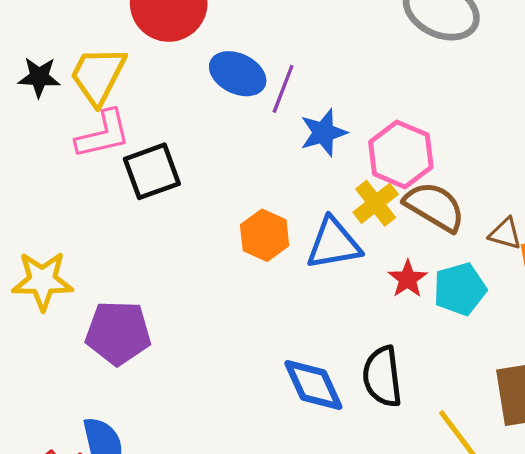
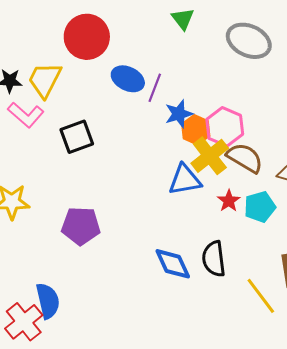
pink L-shape: (103, 134) -> (26, 115), moved, turned 54
yellow cross: (376, 203) -> (210, 156), size x1.4
orange hexagon: (265, 235) -> (196, 130), moved
purple pentagon: (118, 333) -> (81, 226), moved

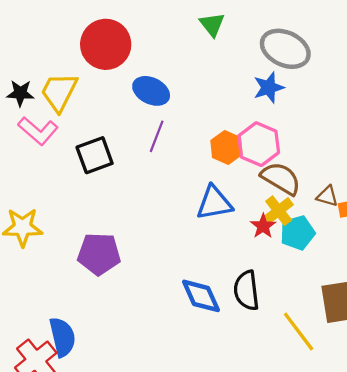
purple line: (155, 88) -> (157, 136), moved
blue star: (179, 114) -> (269, 88), moved
yellow cross: (210, 156) -> (279, 211), moved, size x0.7

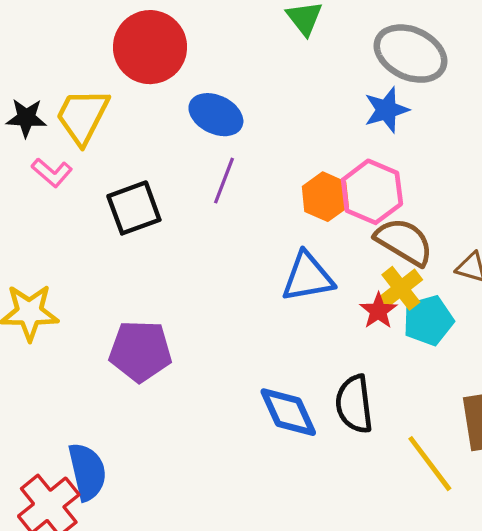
pink L-shape: (38, 131) -> (52, 173), size x0.7

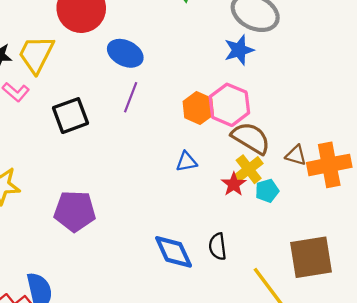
blue triangle: (308, 277) -> (186, 162), size x0.6
cyan pentagon: (428, 320) -> (267, 191), size x0.7
black semicircle: (354, 404) -> (218, 247), size x0.7

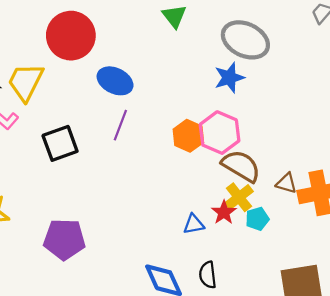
blue triangle: (186, 162) -> (194, 224), moved

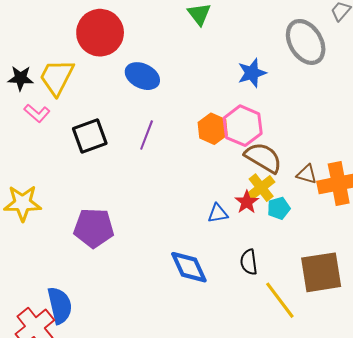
gray ellipse: (245, 40) -> (306, 42), moved, turned 33
purple line: (120, 125) -> (147, 135), moved
black semicircle: (208, 275) -> (249, 262), moved

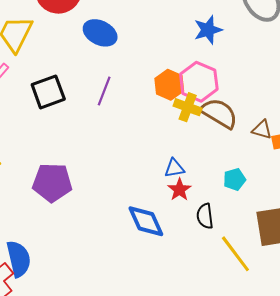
yellow cross: (261, 188) -> (188, 107), moved, turned -32
red star: (247, 202) -> (179, 190), moved
cyan pentagon: (279, 208) -> (234, 179), moved

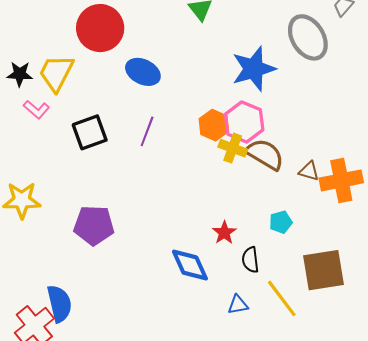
blue star: (208, 30) -> (254, 69), size x1.5
blue triangle: (174, 168) -> (238, 305), moved

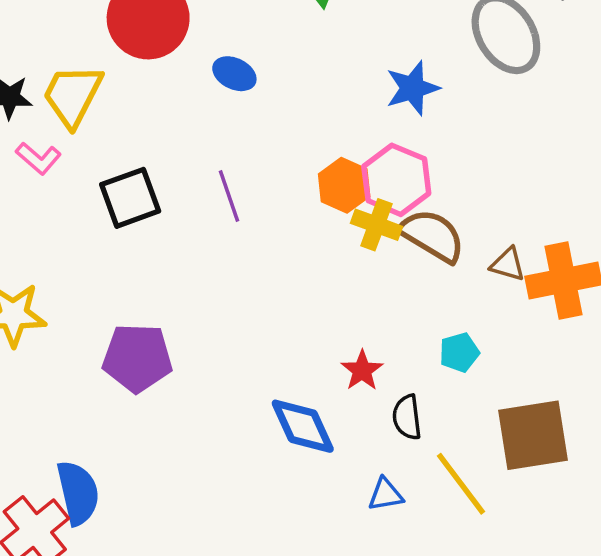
blue star: (254, 69) -> (412, 88), size x0.7
blue ellipse: (143, 72) -> (234, 74), moved, size x0.7
purple line: (147, 131) -> (229, 196), turned -40

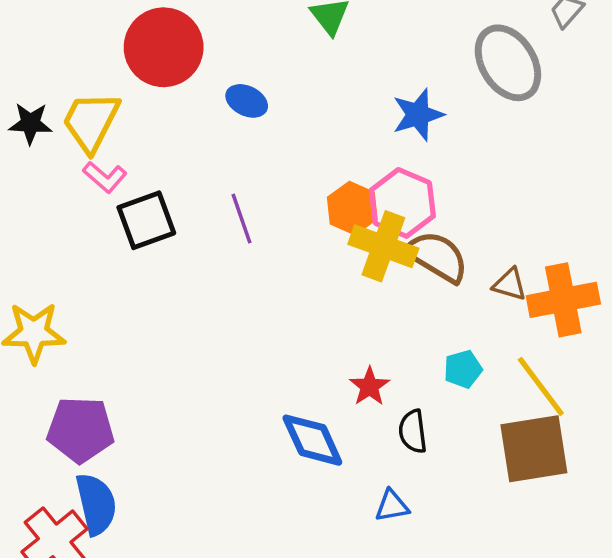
pink L-shape: (38, 158) -> (105, 177), moved
yellow cross: (376, 225) -> (383, 246), size x1.4
purple pentagon: (137, 358) -> (81, 430), moved
yellow line: (461, 484) -> (541, 386), moved

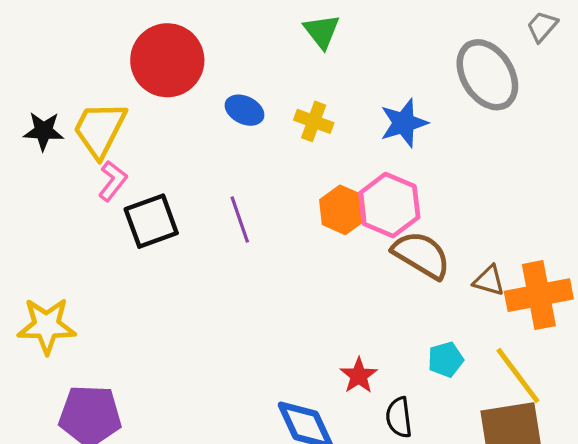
pink L-shape: (105, 177) -> (113, 181), turned -93
yellow cross: (383, 246) -> (314, 121), moved, size x0.6

